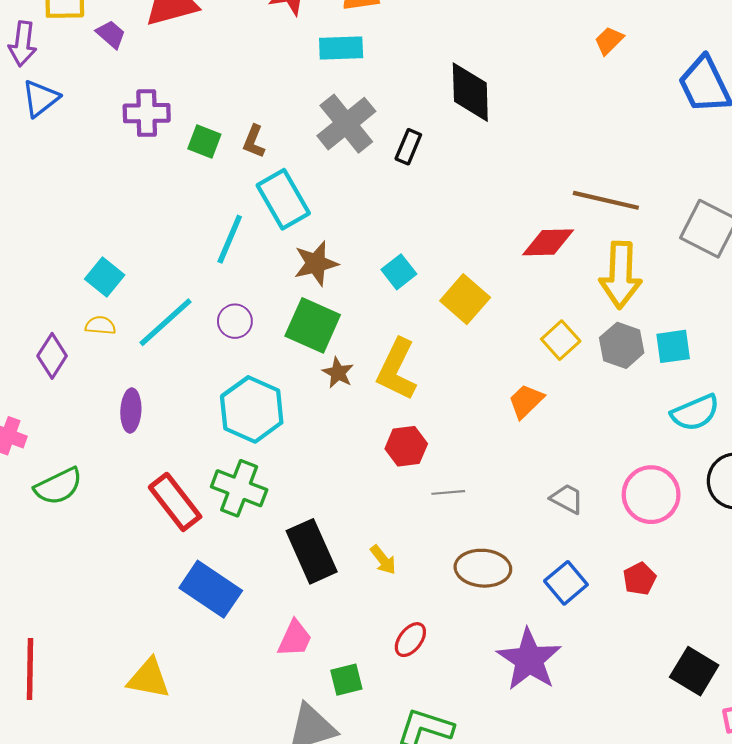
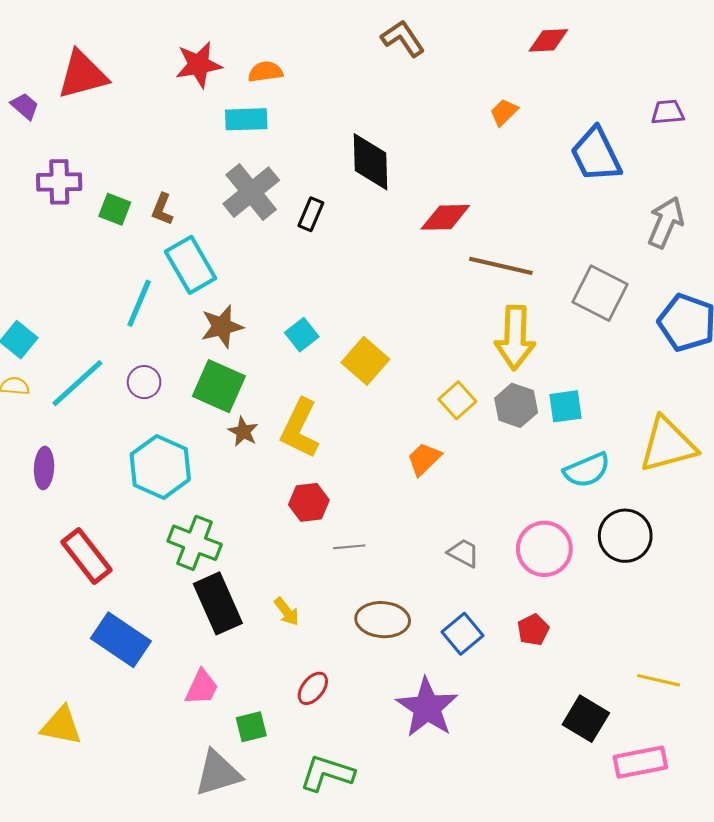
red diamond: (548, 242) -> (445, 217), moved
green cross: (239, 488) -> (195, 543), moved

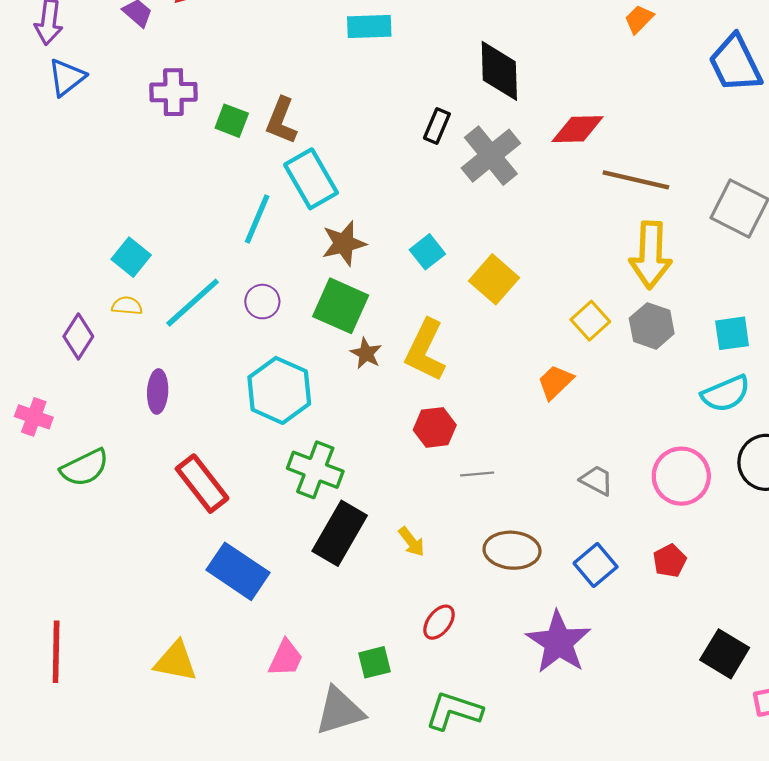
gray cross: (251, 192) -> (491, 156), moved
brown L-shape: (162, 209) -> (281, 121), size x1.4
cyan square: (566, 406) -> (732, 333), moved
black rectangle: (218, 603) -> (340, 533), turned 54
pink trapezoid: (202, 687) -> (286, 658), moved

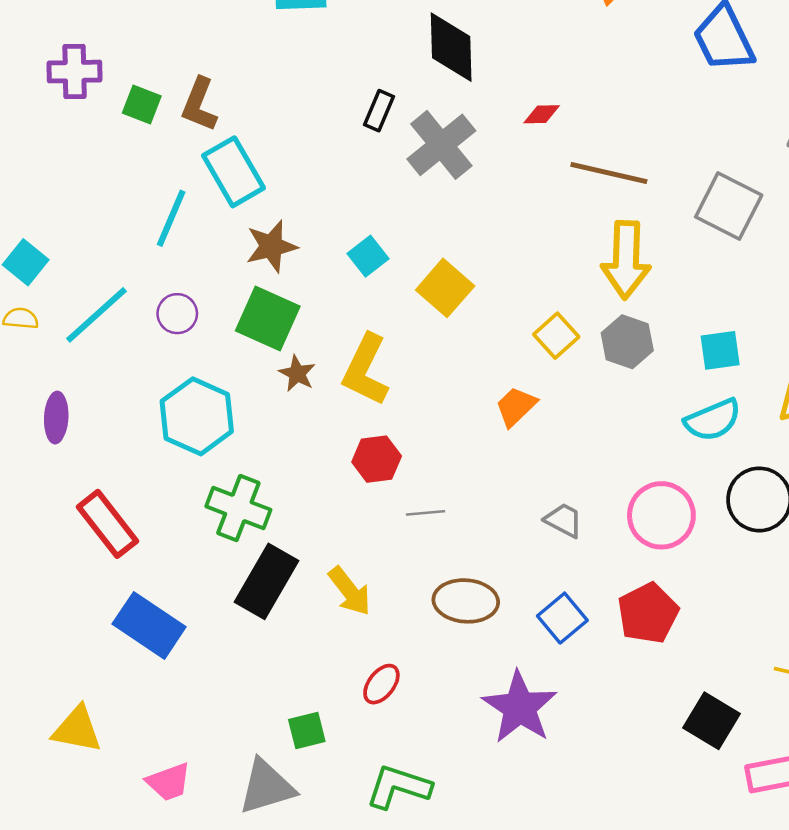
red diamond: (578, 129) -> (542, 114), size x0.6
yellow arrow: (412, 542) -> (350, 591), size x1.4
red pentagon: (670, 561) -> (648, 613), size x1.6
pink trapezoid: (286, 658) -> (169, 782), moved, turned 45

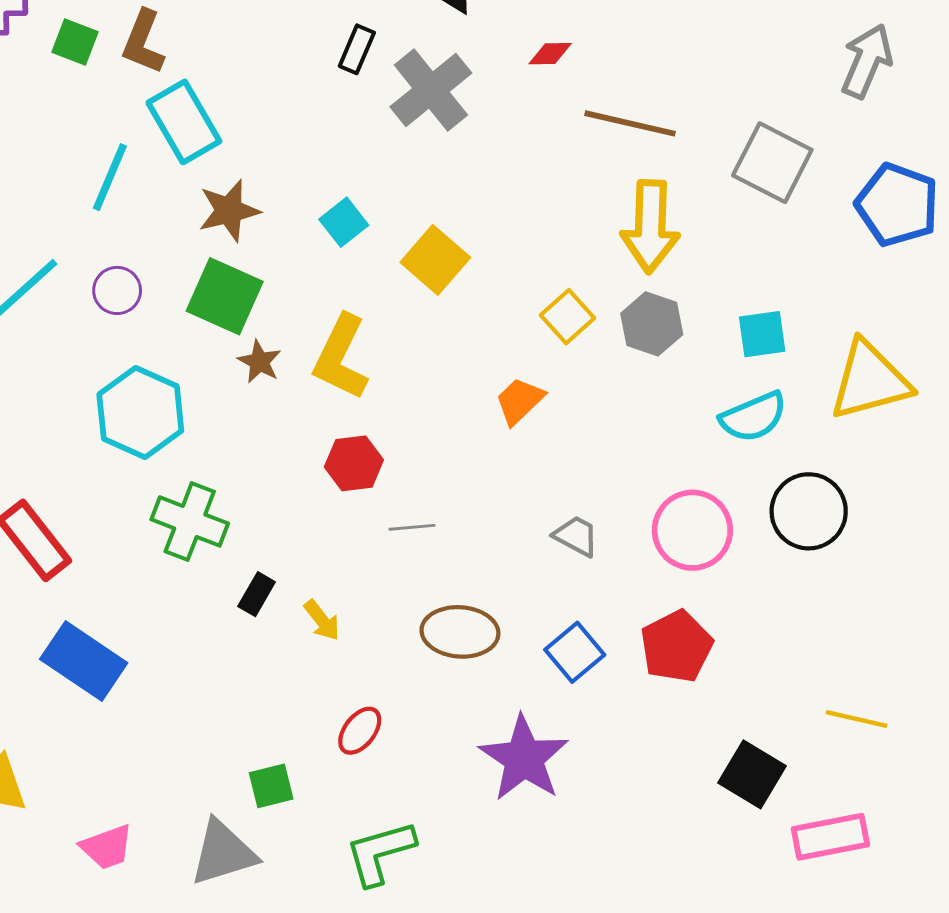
black rectangle: (266, 581) -> (257, 594), moved, size x0.5
yellow arrow: (350, 591) -> (322, 620), size x0.7
green L-shape: (399, 787) -> (380, 853), turned -34

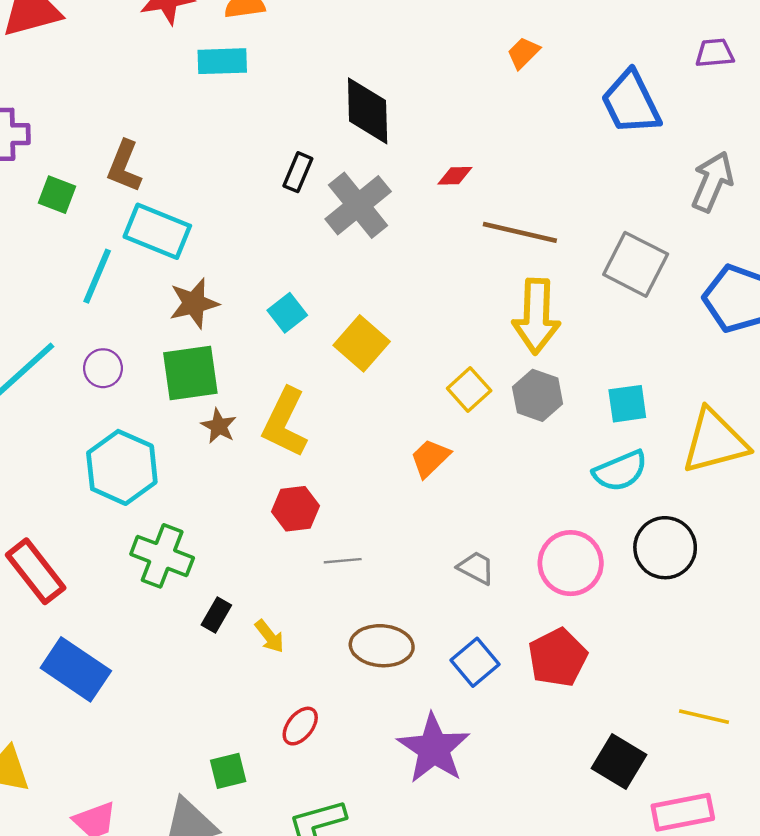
green square: (75, 42) -> (57, 195), moved
cyan rectangle: (184, 122) -> (157, 231), turned -38
green square: (225, 296) -> (190, 373), turned -32

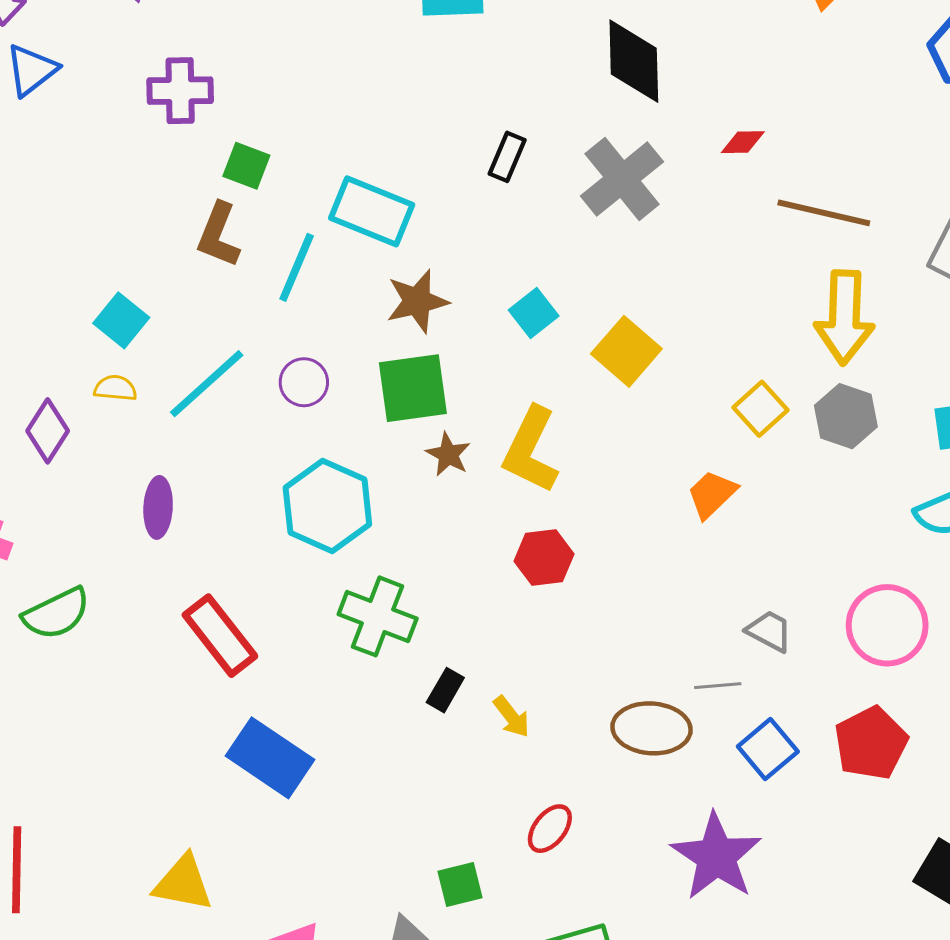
brown L-shape: (124, 166) -> (218, 235), moved
black rectangle: (298, 172) -> (507, 157), moved
gray line: (343, 561) -> (718, 686), moved

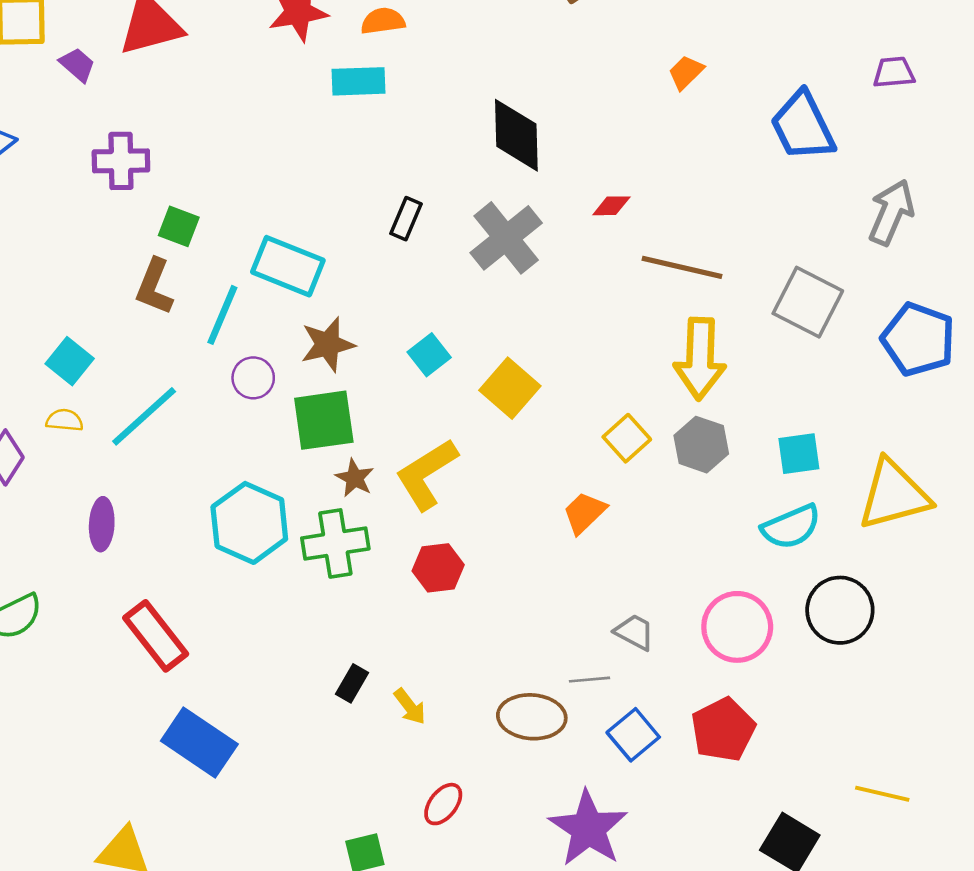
purple circle: (304, 382) -> (253, 378), moved
yellow L-shape: (531, 450) -> (427, 474), turned 32
green cross: (378, 616) -> (335, 543), moved, turned -30

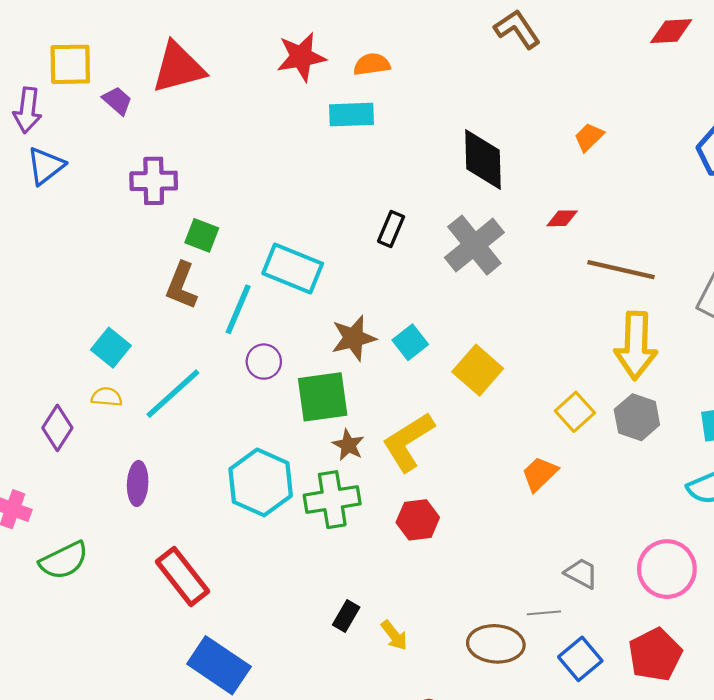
orange trapezoid: (686, 72) -> (589, 137), moved
brown star: (328, 344) -> (354, 338), moved

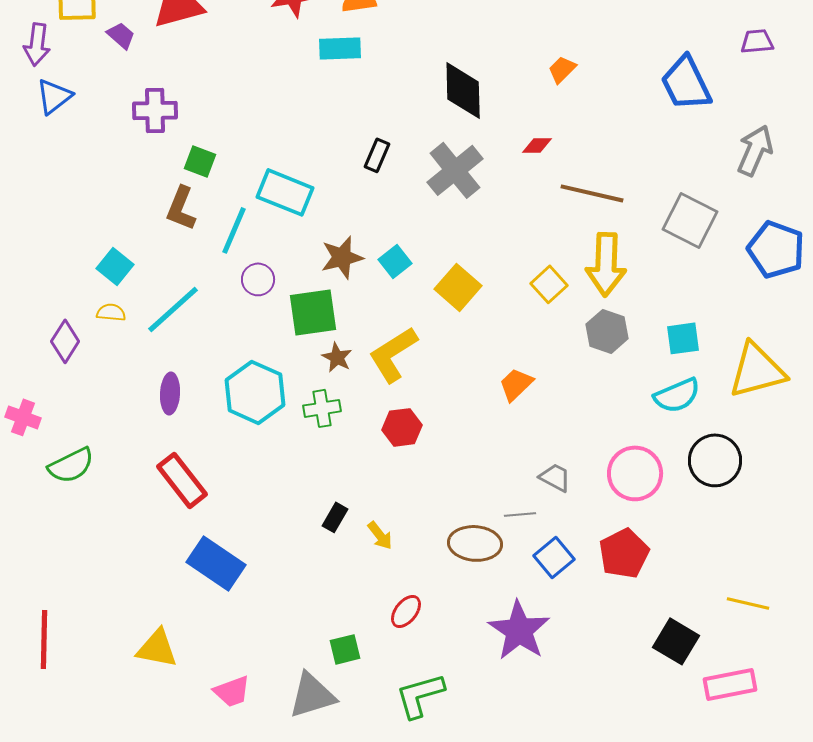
yellow square: (575, 412) -> (549, 284), moved
purple ellipse: (138, 483) -> (170, 393), moved
green cross: (332, 500) -> (322, 408), size x0.7

